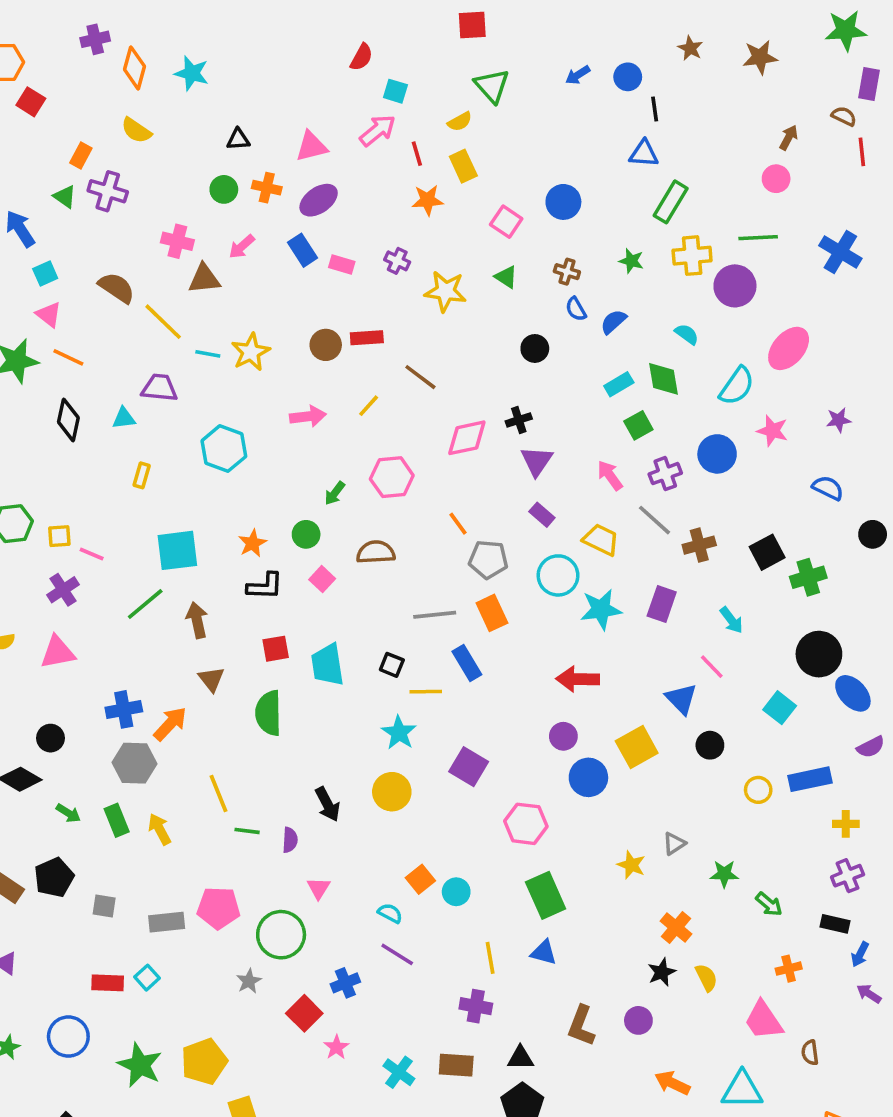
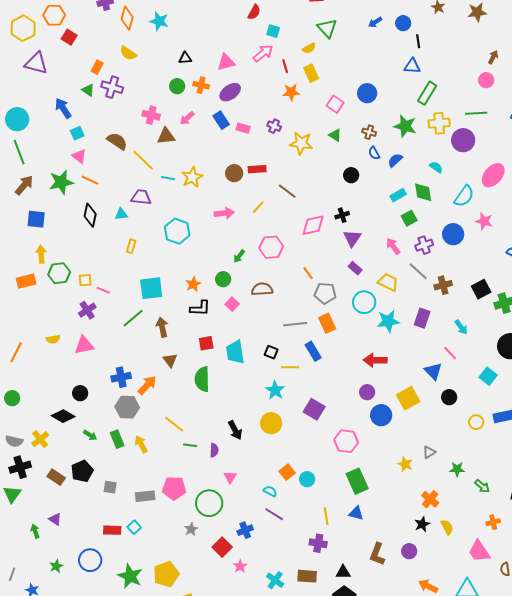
green star: (631, 261) -> (405, 126), size x1.6
yellow line: (218, 793) -> (174, 424), turned -30

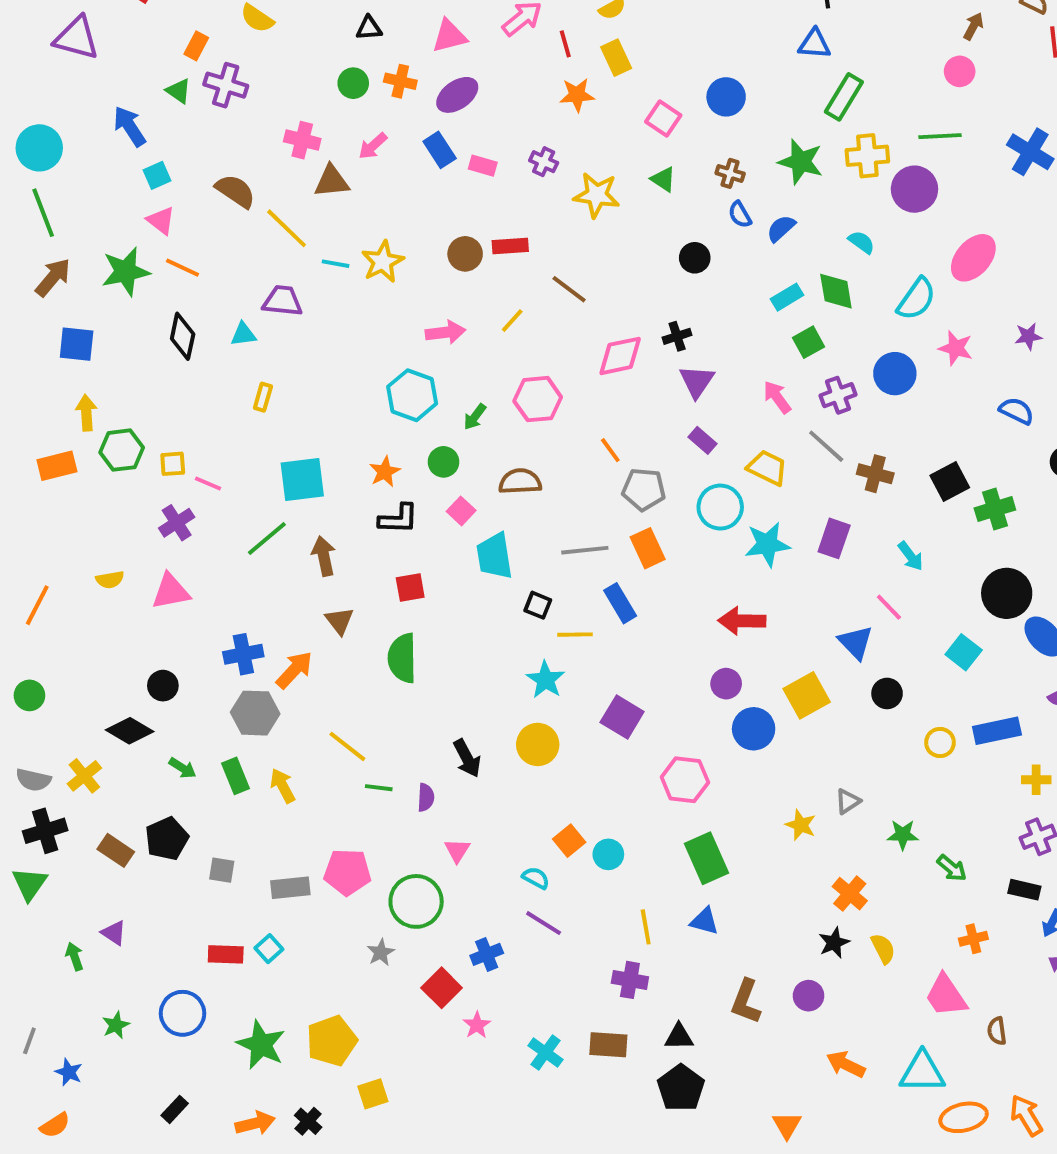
cyan hexagon: (177, 231) -> (412, 395), moved
brown cross: (443, 285) -> (875, 474), turned 30
cyan trapezoid: (235, 352) -> (495, 556), moved

